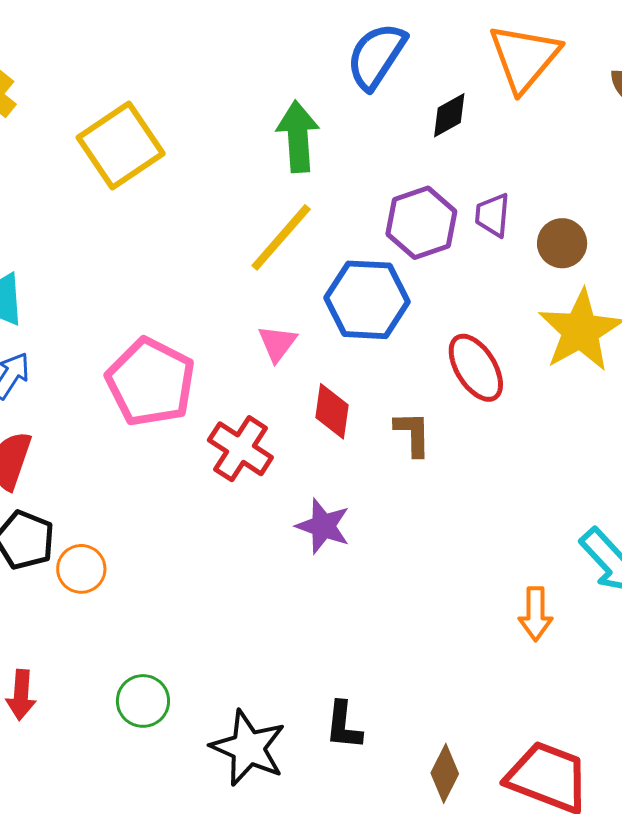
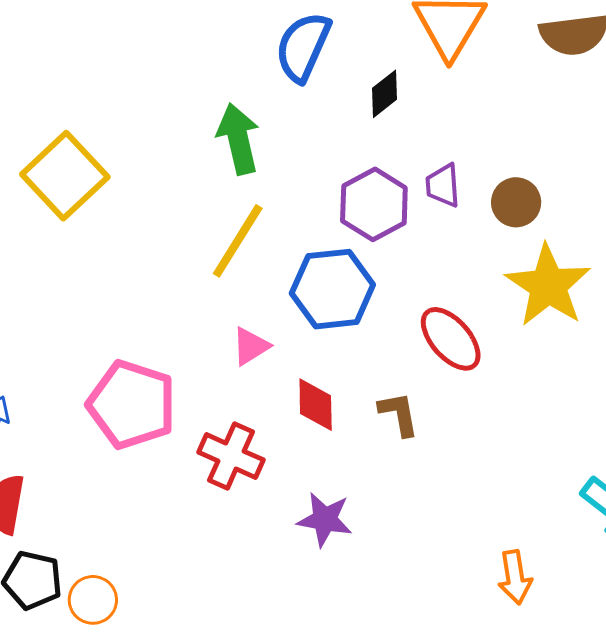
pink triangle: (277, 343) -> (251, 346), turned 30
orange arrow: (536, 614) -> (515, 577), moved

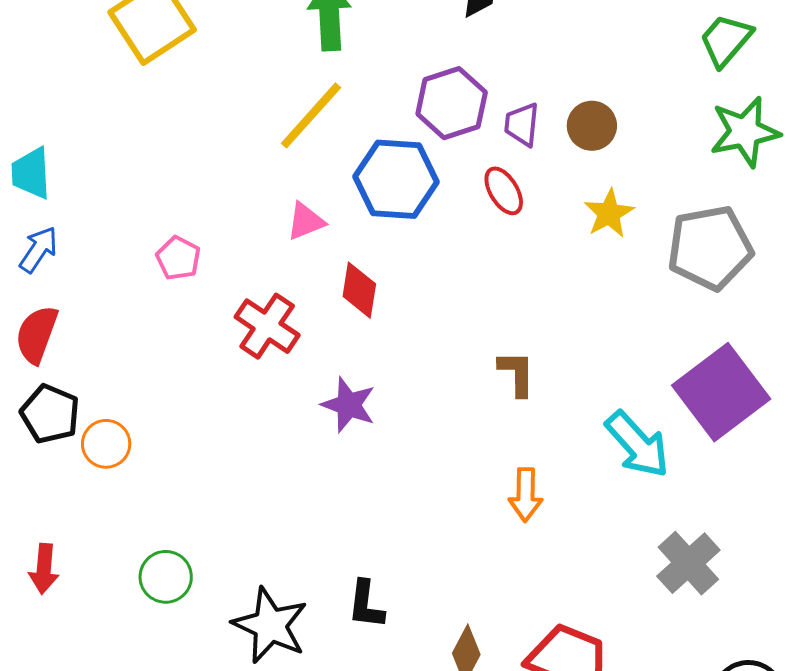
purple trapezoid: (443, 185) -> (522, 124), moved
yellow star: (548, 286) -> (609, 213), size x0.6
red ellipse: (451, 339) -> (504, 191), moved, size x0.7
pink pentagon: (132, 404) -> (178, 258), size x0.5
brown L-shape: (399, 414) -> (517, 373), moved

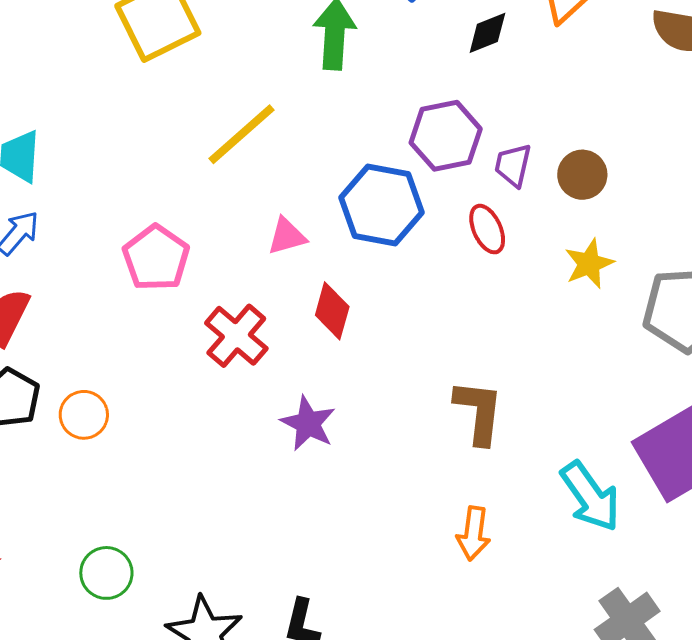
yellow line: (311, 115) -> (242, 134), moved
pink pentagon: (178, 258) -> (156, 258), size x1.5
brown L-shape: (517, 373) -> (479, 412), size x1.4
orange circle: (106, 444) -> (84, 415), moved

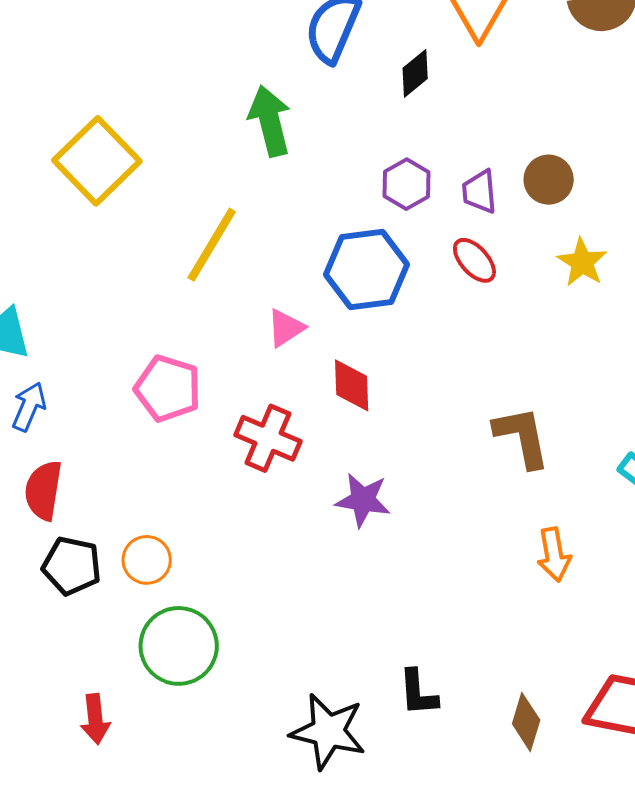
purple hexagon: (446, 136) -> (407, 184), size x0.7
green circle: (106, 573) -> (179, 646), moved, size x1.5

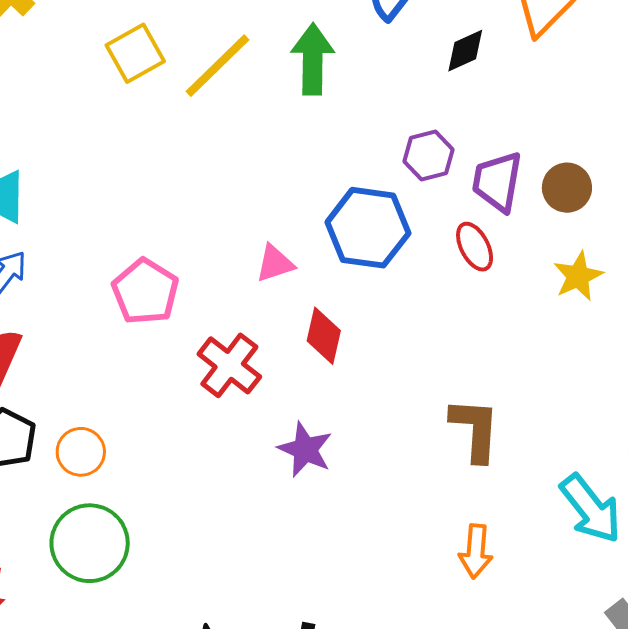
yellow square: (97, 161) -> (135, 53), size x0.7
purple trapezoid: (480, 192) -> (497, 182), size x1.4
yellow line: (212, 245) -> (218, 66), moved

